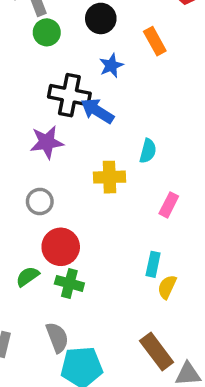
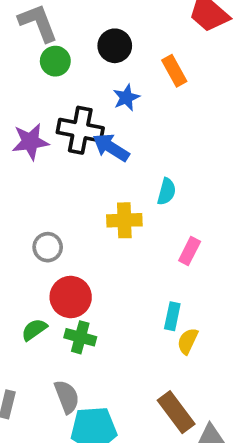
purple star: (47, 142) -> (30, 142), moved

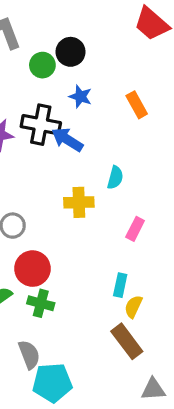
green circle: (55, 61) -> (42, 65), moved
orange rectangle: (174, 71) -> (137, 105), moved
blue star: (126, 98) -> (80, 97), turned -30
brown rectangle: (176, 412) -> (127, 341), moved

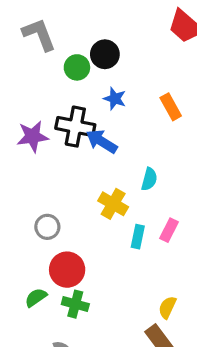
yellow cross: (79, 202) -> (113, 204), turned 32
cyan rectangle: (120, 285) -> (138, 237), moved

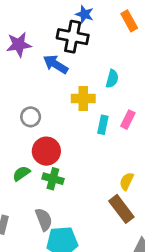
black cross: (75, 127) -> (73, 37), moved
blue arrow: (102, 141) -> (56, 64), moved
yellow cross: (113, 204) -> (83, 98), turned -30

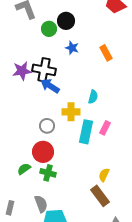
black cross: (73, 37) -> (44, 70), moved
gray circle: (31, 117) -> (47, 126), moved
cyan rectangle: (103, 125) -> (86, 132), size x1.6

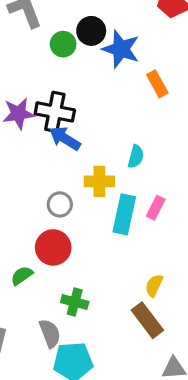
blue star: (72, 48) -> (121, 49), moved, size x1.6
green cross: (48, 173) -> (75, 302), moved

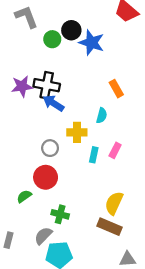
orange rectangle: (157, 84) -> (116, 89), moved
cyan rectangle: (124, 214) -> (94, 155), size x0.6
yellow semicircle: (154, 285) -> (114, 203), size x1.5
brown rectangle: (147, 320) -> (110, 227), turned -30
gray semicircle: (50, 333) -> (43, 236), turned -114

